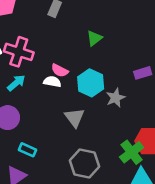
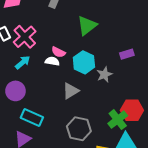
green triangle: (94, 38) -> (87, 26), size x1.5
pink cross: (19, 52) -> (25, 37), turned 30
gray triangle: (75, 118) -> (71, 91), turned 36
cyan rectangle: (27, 150) -> (32, 117), size x1.5

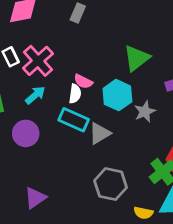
green triangle: (87, 26) -> (137, 58), moved
white semicircle: (52, 61) -> (75, 94), turned 88
cyan rectangle: (32, 117) -> (74, 120), moved

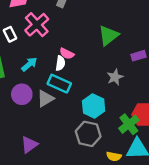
pink cross: (38, 61) -> (37, 25), moved
cyan hexagon: (117, 95) -> (94, 106), moved
gray triangle: (100, 133) -> (45, 99), moved

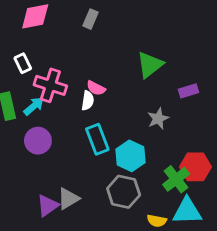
pink cross: (37, 25) -> (50, 85), moved, turned -30
cyan arrow: (29, 64) -> (34, 106), moved
cyan rectangle: (59, 84) -> (97, 139), moved, turned 45
gray triangle: (45, 99) -> (68, 199), moved

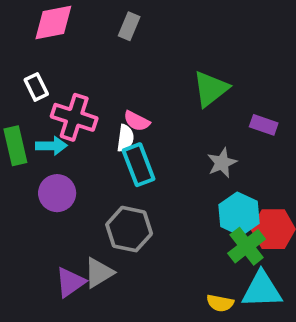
purple rectangle: (189, 91) -> (264, 125), turned 36
cyan arrow: (34, 106) -> (51, 146), turned 40
cyan rectangle: (97, 139) -> (139, 165), moved
cyan hexagon: (130, 156) -> (239, 214), moved
gray hexagon: (124, 192) -> (129, 229), moved

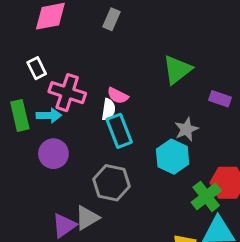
cyan hexagon: (239, 214) -> (173, 157), moved

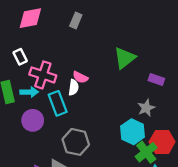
gray star: (186, 129) -> (146, 108), moved
cyan rectangle: (119, 131) -> (58, 103), moved
cyan hexagon: (173, 157) -> (133, 132), moved

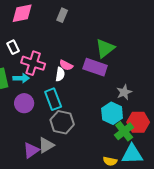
purple rectangle: (156, 79) -> (95, 67), moved, size x1.6
cyan rectangle: (58, 103) -> (53, 99), moved

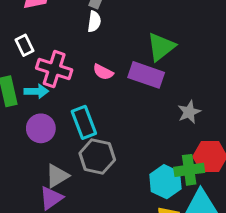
white semicircle: (60, 74) -> (94, 22), moved
cyan hexagon: (112, 113) -> (165, 182), moved
green cross: (124, 131) -> (189, 170), turned 30
gray triangle: (46, 145) -> (57, 176), moved

